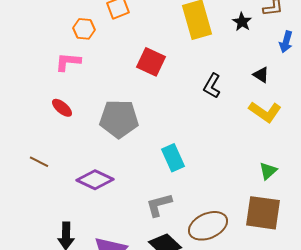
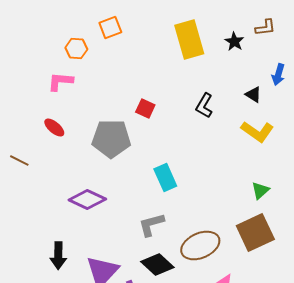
blue arrow: (286, 42) -> (278, 75), moved
red square: (151, 62) -> (145, 109), moved, size x0.7
brown line: (39, 162) -> (19, 161), moved
brown square: (263, 213) -> (255, 233), turned -33

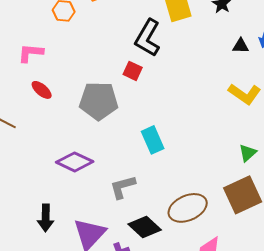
pink L-shape: (60, 82) -> (31, 53), moved
black triangle: (253, 95) -> (241, 46), moved, turned -30
black L-shape: (204, 106) -> (148, 38), moved, size x1.5
gray L-shape: (151, 225) -> (123, 187), moved

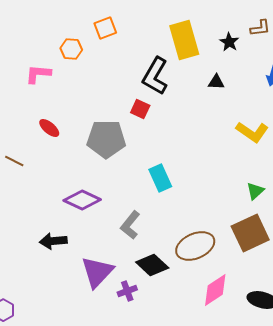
black triangle: (241, 46) -> (216, 82), moved
pink L-shape: (31, 53) -> (38, 74), moved
gray L-shape: (123, 187) -> (130, 225), turned -36
black arrow: (46, 218) -> (53, 241), moved, turned 84

